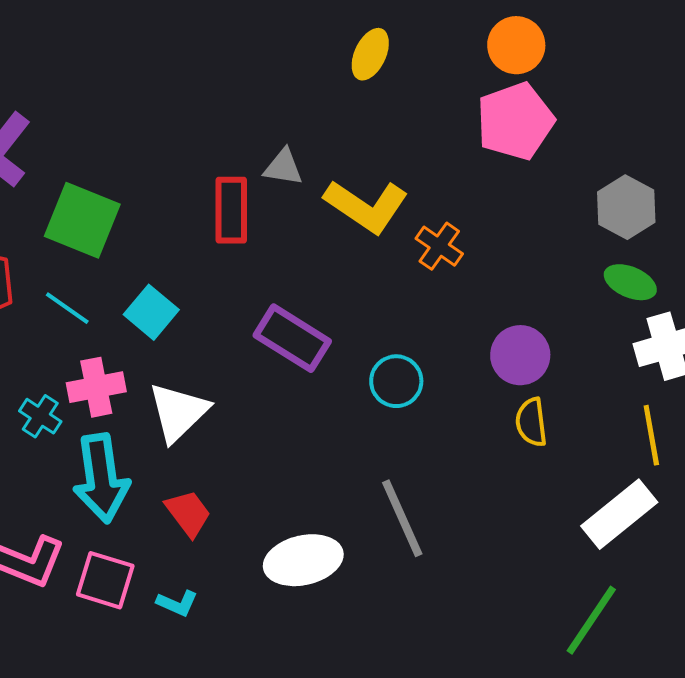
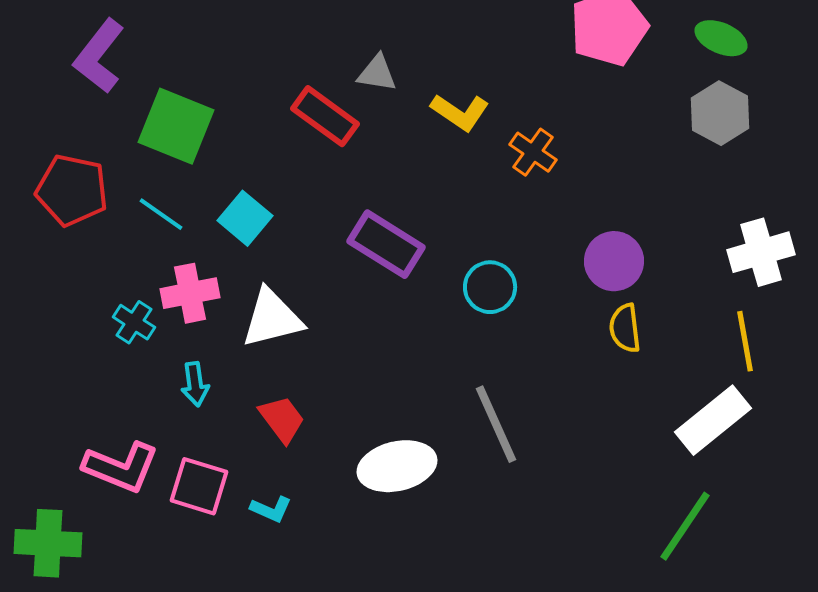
yellow L-shape: (366, 206) -> (460, 112), size x0.7
red rectangle: (231, 210) -> (325, 116), turned -54
green ellipse: (630, 282) -> (721, 38), moved
white triangle: (178, 412) -> (272, 318), turned 30
cyan arrow: (101, 478) -> (195, 384), size x0.5

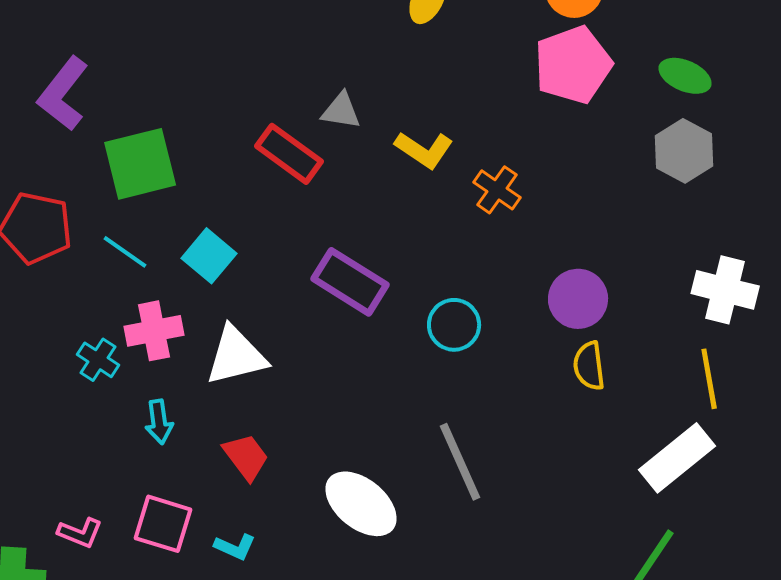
green square: (176, 126) -> (140, 164), turned -36
white cross: (761, 252) -> (725, 290), turned 30
white ellipse: (397, 466) -> (361, 504), turned 52
pink L-shape: (121, 467) -> (80, 533), moved, size x0.6

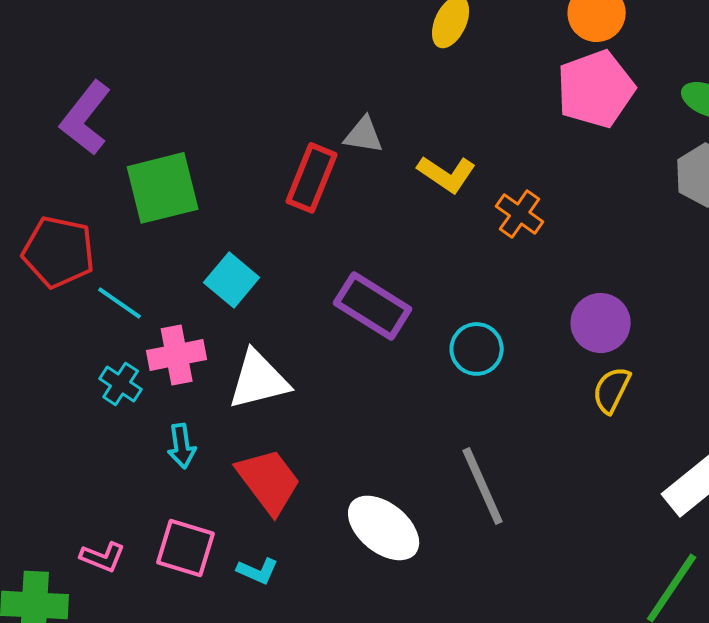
red rectangle: (289, 154) -> (312, 178), turned 76
cyan line: (125, 252) -> (120, 303), moved
yellow semicircle: (589, 366) -> (612, 390), turned 33
red trapezoid: (246, 457) -> (269, 481), size x1.4

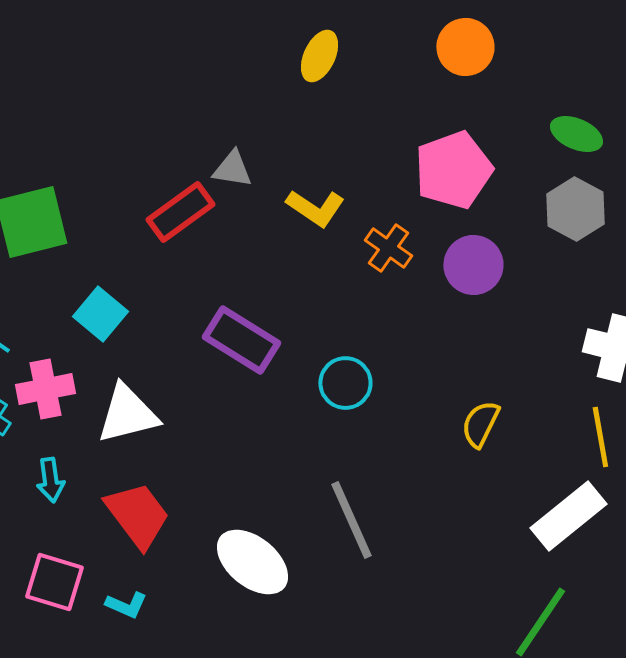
pink pentagon: (596, 89) -> (453, 170), moved
red rectangle: (312, 178) -> (180, 212), turned 32
purple circle: (601, 323) -> (473, 265), moved

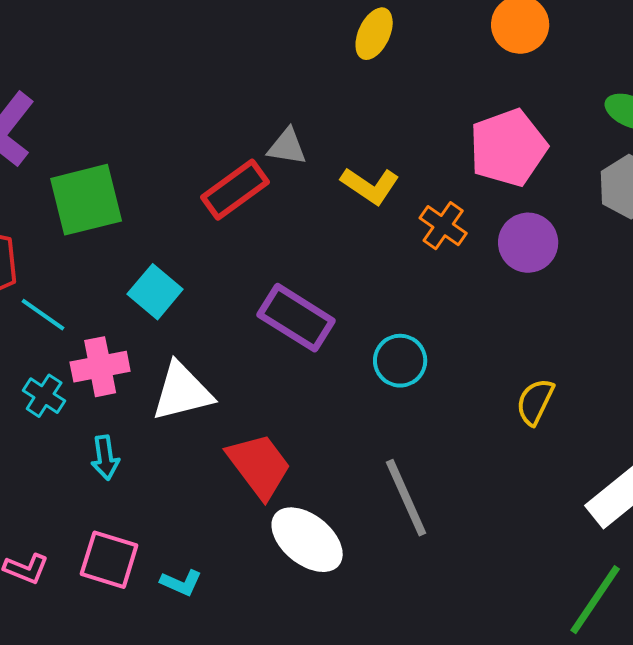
red trapezoid: (137, 515) -> (259, 466), moved

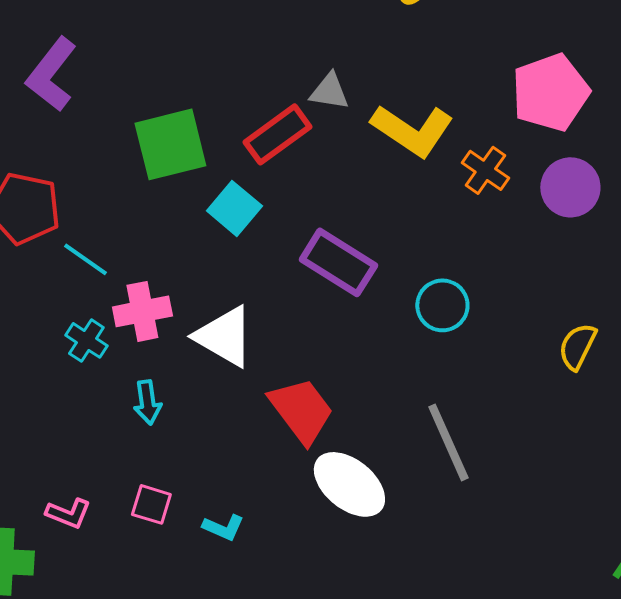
yellow L-shape: (370, 186) -> (412, 130), size x1.4
green square: (86, 200) -> (170, 144), moved
cyan square: (155, 292) -> (234, 208), moved
white triangle: (182, 392) -> (224, 336), turned 44
pink square: (109, 560) -> (151, 504), size x0.7

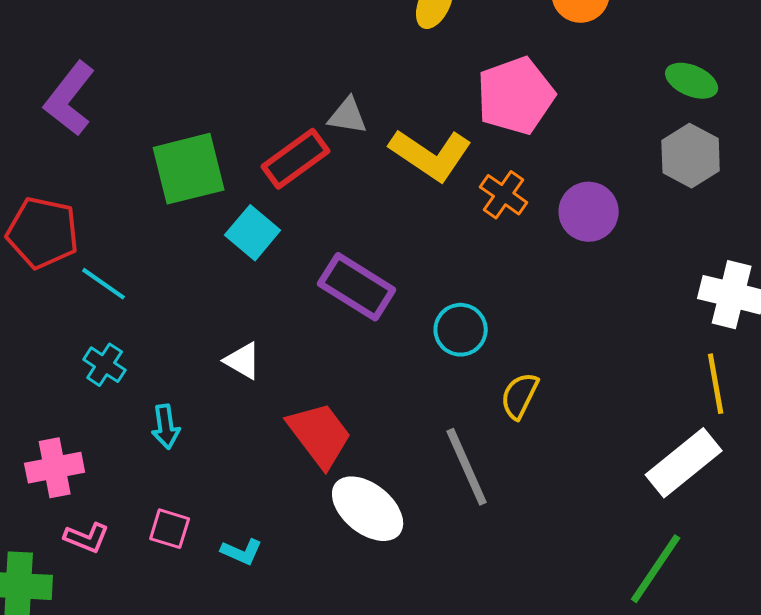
pink pentagon: (550, 92) -> (516, 96), moved
pink cross: (142, 311) -> (55, 468), moved
white triangle: (224, 336) -> (243, 361), size x0.6
yellow semicircle: (577, 346) -> (520, 396), moved

